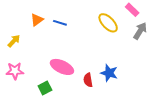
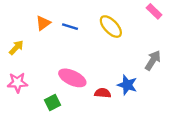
yellow ellipse: (108, 23) -> (111, 27), moved
gray arrow: (140, 31) -> (153, 60), moved
red semicircle: (88, 80) -> (103, 93), turned 104

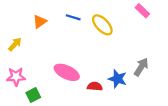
blue line: (70, 27) -> (73, 17), moved
gray arrow: (153, 60) -> (141, 67), moved
green square: (52, 102) -> (33, 95), moved

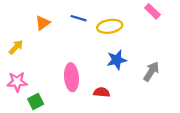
yellow ellipse: (102, 25) -> (110, 26), turned -55
pink ellipse: (67, 72) -> (71, 77), turned 60
blue star: (117, 79) -> (117, 60), moved, turned -30

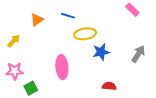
yellow ellipse: (110, 26) -> (85, 34), moved
gray arrow: (151, 71) -> (138, 54), moved
red semicircle: (102, 92) -> (109, 86), moved

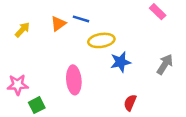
orange triangle: (37, 20) -> (58, 24), moved
yellow arrow: (14, 41) -> (22, 30), moved
red semicircle: (109, 86) -> (130, 103), turned -72

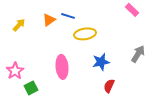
blue star: (121, 62) -> (101, 62), moved
pink star: (18, 85) -> (15, 71), turned -30

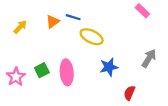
yellow ellipse: (85, 34) -> (92, 37), turned 35
red semicircle: (109, 86) -> (129, 93), moved
green square: (31, 88) -> (42, 70), moved

